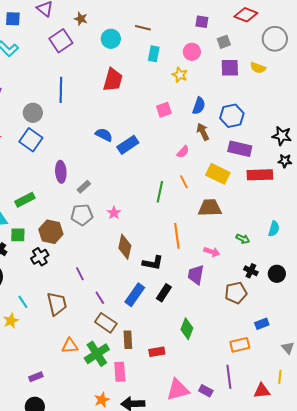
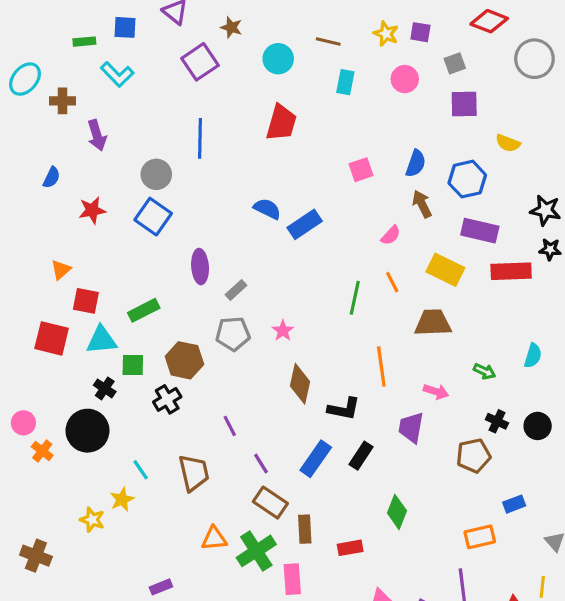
yellow semicircle: (258, 68) -> (508, 143), moved
yellow star: (180, 75) -> (386, 34), moved

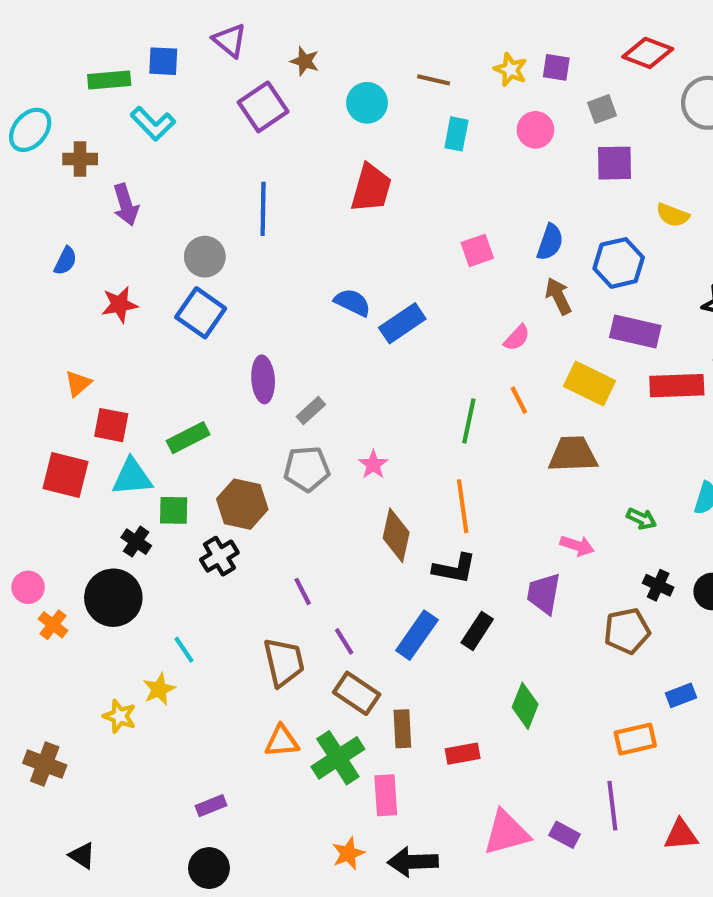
green rectangle: (84, 42) -> (109, 80), size x1.4
orange line: (381, 367) -> (463, 506), moved
brown trapezoid: (194, 473) -> (284, 662), moved

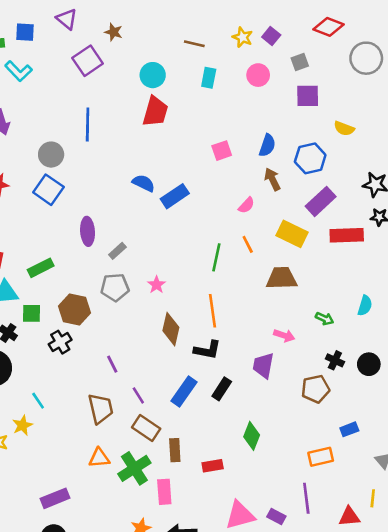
purple square: (556, 67) -> (271, 36), turned 30
cyan circle: (367, 103) -> (153, 75), moved
purple rectangle: (635, 332) -> (321, 201), turned -56
purple rectangle: (211, 806) -> (55, 498), size x1.5

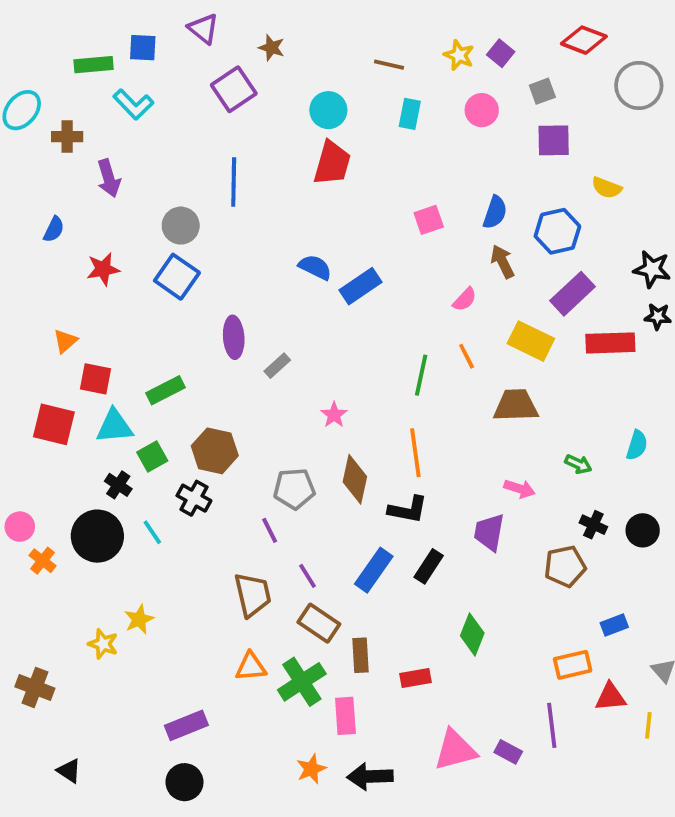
gray pentagon: (115, 287) -> (294, 489), moved
green square: (32, 313) -> (152, 457), turned -30
black cross: (60, 342) -> (194, 498), turned -30
cyan line: (38, 401) -> (152, 532), moved
red triangle: (349, 517) -> (610, 697), moved

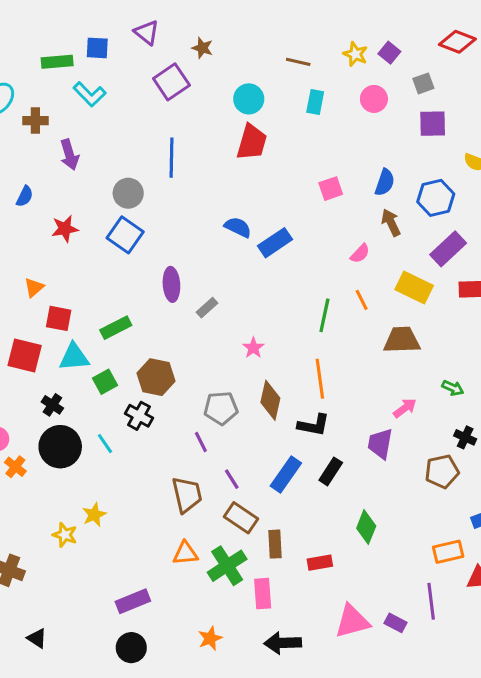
black cross: (118, 485) -> (52, 405), moved
pink arrow: (520, 489) -> (405, 408), turned -55
orange star: (311, 769) -> (210, 638), moved

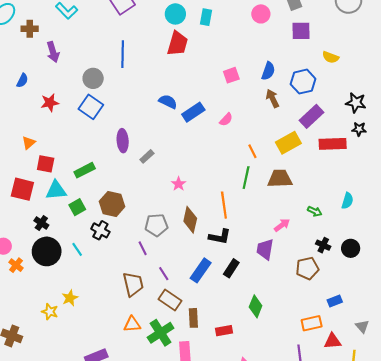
cyan rectangle: (315, 102) -> (206, 17), moved
pink semicircle: (360, 253) -> (226, 120), moved
yellow rectangle: (414, 287) -> (288, 143), turned -55
green line: (324, 315) -> (246, 178), moved

